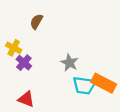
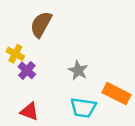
brown semicircle: (36, 22) -> (41, 24), size x1.5
cyan trapezoid: (84, 85) -> (83, 108), moved

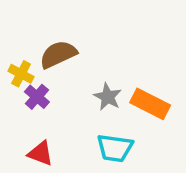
brown semicircle: (41, 24) -> (58, 54), moved, turned 36
orange rectangle: (117, 94) -> (150, 104), moved

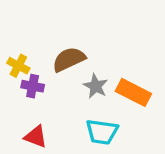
brown semicircle: (58, 54) -> (69, 59), moved
purple cross: (37, 97) -> (33, 86), turned -30

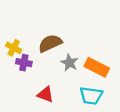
cyan trapezoid: (102, 132) -> (91, 96), moved
red triangle: (36, 137) -> (46, 95), moved

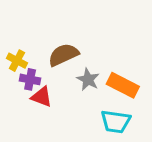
red triangle: (46, 95) -> (42, 97), moved

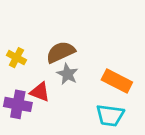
purple cross: (30, 79) -> (18, 104), moved, size x1.4
gray star: (88, 79) -> (67, 74), moved

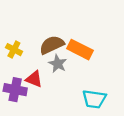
orange rectangle: (117, 81) -> (80, 50), moved

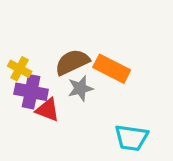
gray star: (58, 64) -> (80, 88), turned 30
purple cross: (15, 90) -> (31, 92), moved

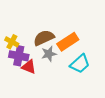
orange rectangle: (112, 69) -> (68, 42), turned -60
cyan trapezoid: (131, 138) -> (80, 64), moved, turned -50

